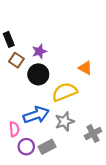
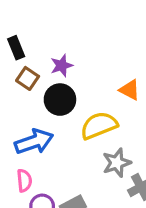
blue arrow: (36, 115) -> (34, 142), moved
gray star: (65, 121) -> (117, 163), moved

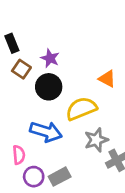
purple star: (62, 66) -> (50, 58), turned -30
blue arrow: (34, 142) -> (46, 132), moved, turned 36

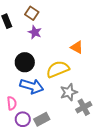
brown square: (21, 69) -> (32, 13), moved
black circle: (49, 87) -> (25, 62), moved

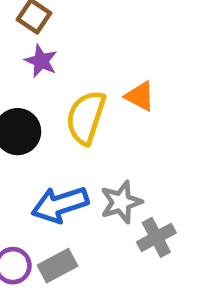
yellow semicircle: (58, 69) -> (86, 117), moved, turned -50
blue arrow: (32, 86) -> (60, 204), moved, turned 145

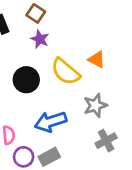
yellow semicircle: (86, 117) -> (65, 72), turned -68
gray star: (121, 202) -> (95, 105), moved

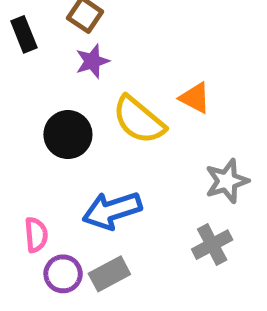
purple star: (40, 39) -> (92, 61), turned 30
gray star: (95, 105) -> (227, 181), moved

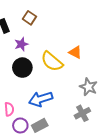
purple star: (92, 61) -> (21, 44), moved
gray star: (227, 181) -> (88, 87), turned -30

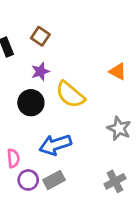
purple star: (21, 44) -> (40, 71), moved
orange triangle: (75, 52) -> (118, 71), moved
gray cross: (82, 113) -> (115, 181), moved

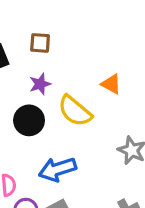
brown square: (40, 36) -> (40, 43), turned -30
orange triangle: (118, 71) -> (111, 84), moved

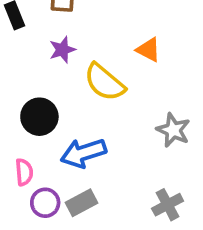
black circle: (29, 120) -> (39, 117), moved

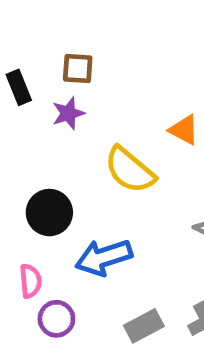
purple star: (62, 50) -> (68, 113), moved
gray rectangle: (81, 203) -> (144, 326), moved

